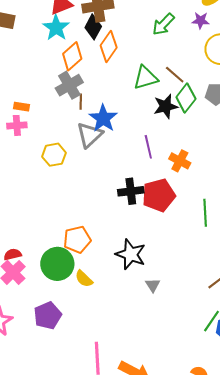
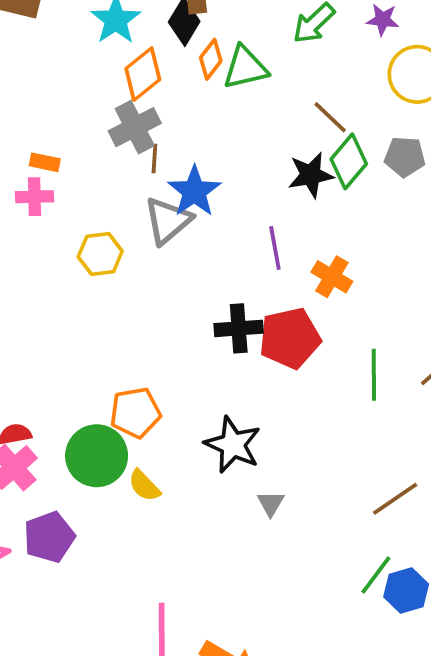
orange diamond: (109, 46) -> (211, 59), size x0.7
green triangle: (146, 78) -> (245, 68), moved
purple pentagon: (48, 316) -> (49, 537), moved

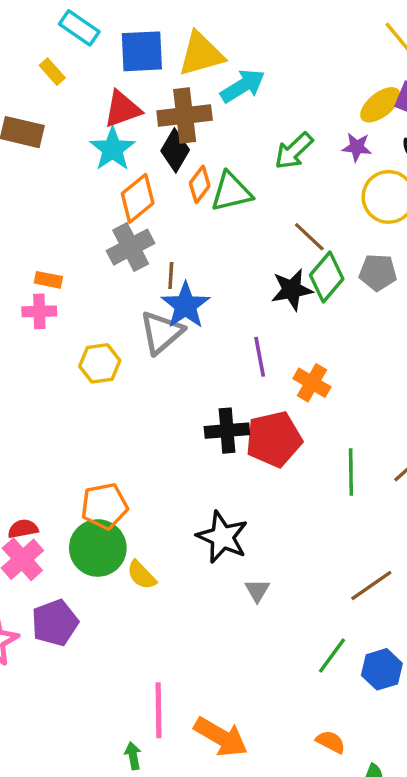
brown line: (154, 158) -> (171, 275), moved
orange pentagon: (135, 413) -> (104, 506), moved
green line: (376, 575) -> (332, 655), moved

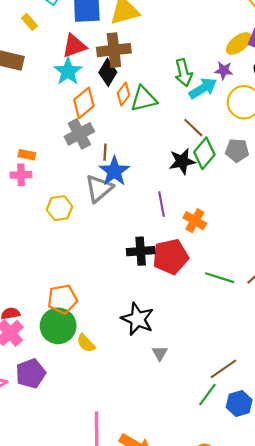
cyan arrow: (243, 86) -> (203, 88), moved
green arrow: (294, 151) -> (184, 73), turned -60
green line: (351, 472) -> (220, 278), turned -72
brown line: (371, 586) -> (223, 369), moved

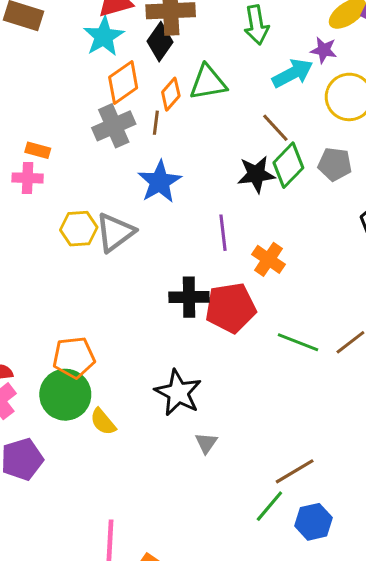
green arrow: (184, 73) -> (256, 25), moved
orange diamond: (123, 94) -> (171, 94), moved
brown line: (105, 152) -> (156, 123), moved
gray triangle: (99, 188) -> (115, 232), moved

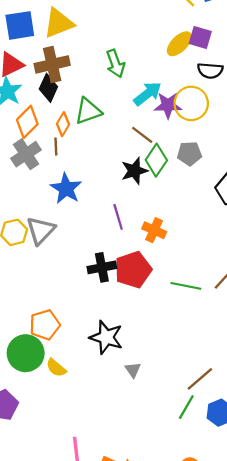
purple star: (324, 50) -> (168, 105), moved, size x1.4
orange pentagon: (74, 357) -> (45, 325), moved

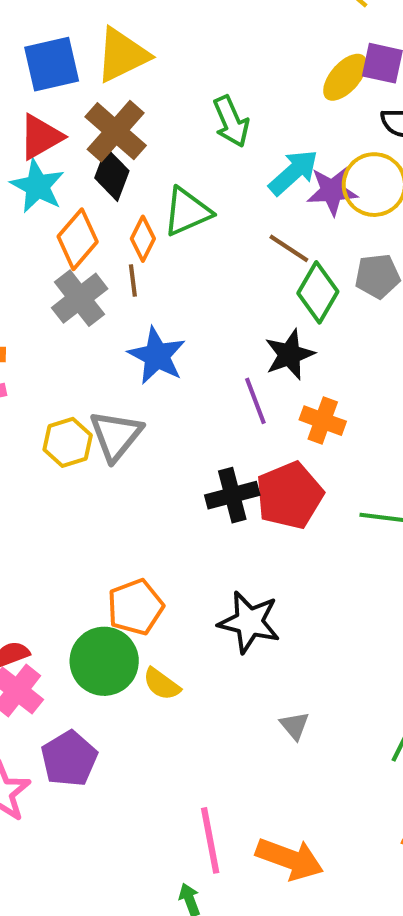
brown cross: (52, 64) -> (116, 131), turned -32
black star: (134, 171) -> (289, 354), moved
gray triangle: (133, 370) -> (294, 726), moved

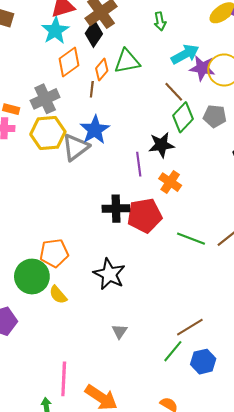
green arrow: (231, 121) -> (160, 21), size x0.7
gray cross: (80, 298) -> (45, 99), moved
gray triangle: (116, 435) -> (76, 147), moved
yellow hexagon: (68, 442) -> (48, 133), moved, size x1.4

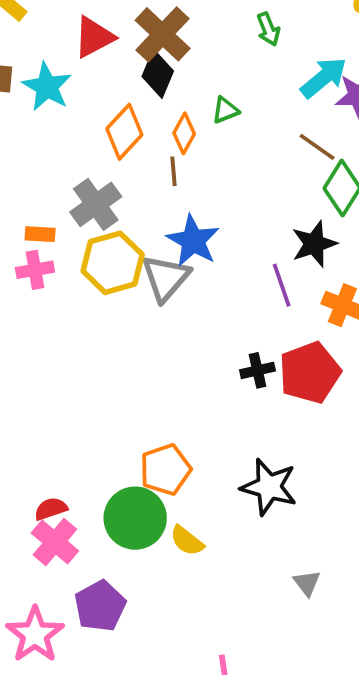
cyan star: (55, 31) -> (47, 87), moved
green triangle: (127, 61) -> (225, 110), size x0.6
black cross: (116, 209) -> (257, 370), size x0.7

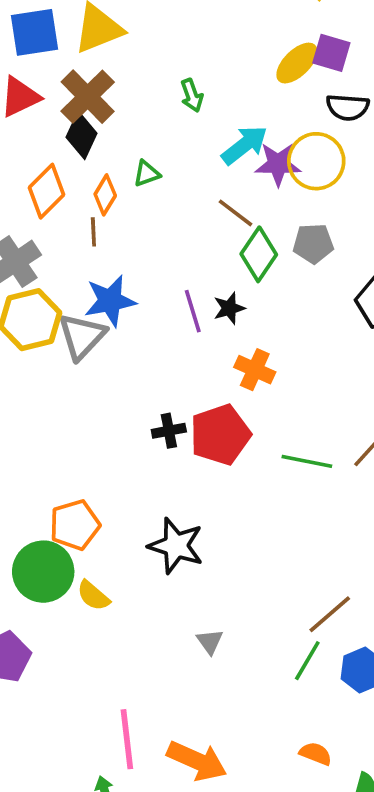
blue star: (193, 241) -> (110, 301), turned 30
black star: (314, 244) -> (229, 308), size x0.7
purple line: (282, 285) -> (193, 311), moved

